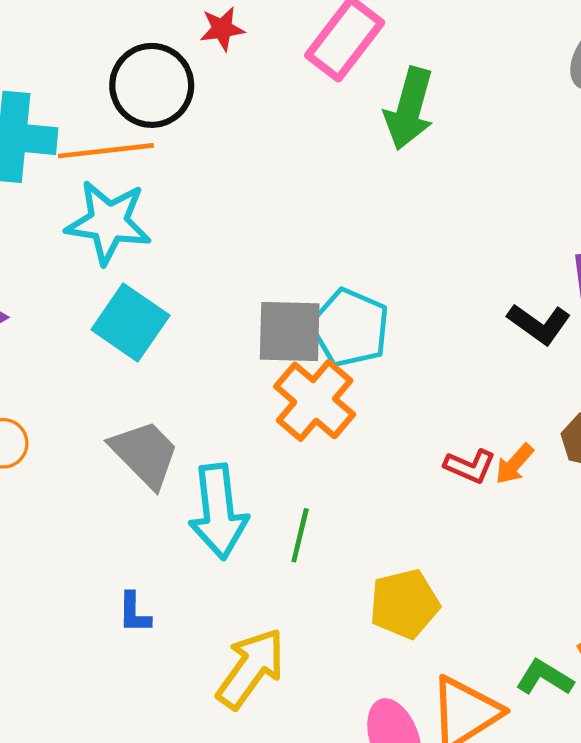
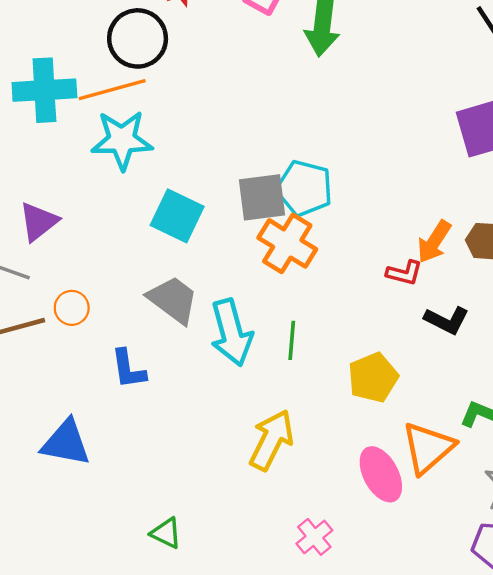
cyan square: (130, 323) -> (177, 216), moved
black L-shape: (539, 324) -> (447, 320), moved
orange arrow: (514, 464) -> (434, 242), moved, size x1.4
blue L-shape: (134, 613) -> (128, 369), moved, size x1.4

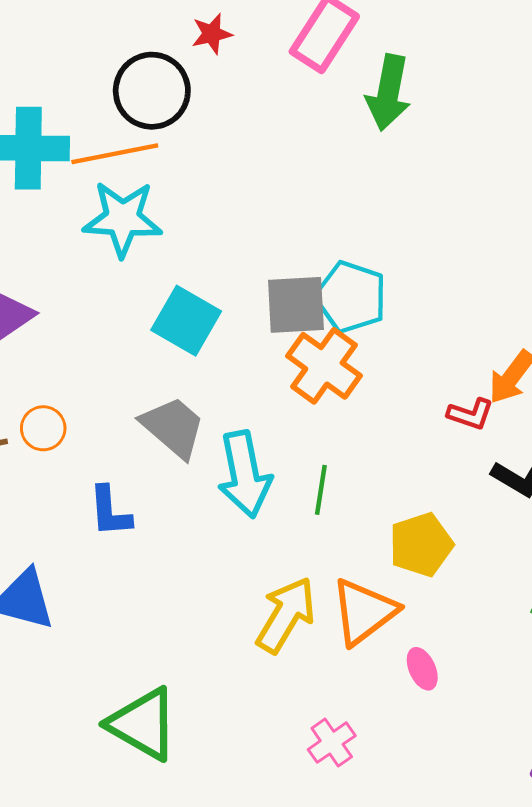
orange triangle: (428, 448) -> (364, 612), moved
pink ellipse: (381, 474) -> (422, 669), size x0.6
green triangle: (166, 533) -> (143, 724), size x1.8

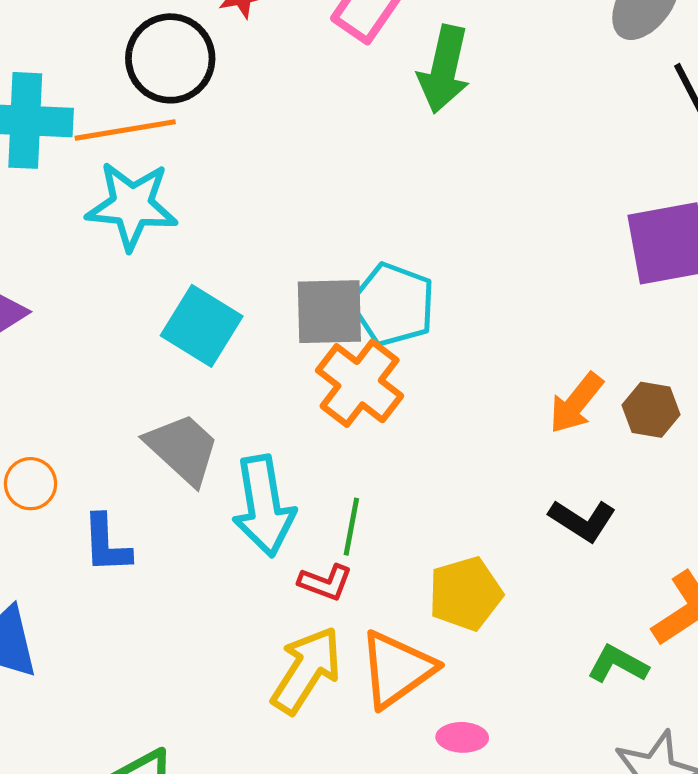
red L-shape: (470, 414) -> (325, 582), moved
orange circle: (43, 428) -> (31, 484), moved
pink ellipse: (422, 669) -> (462, 737), turned -66

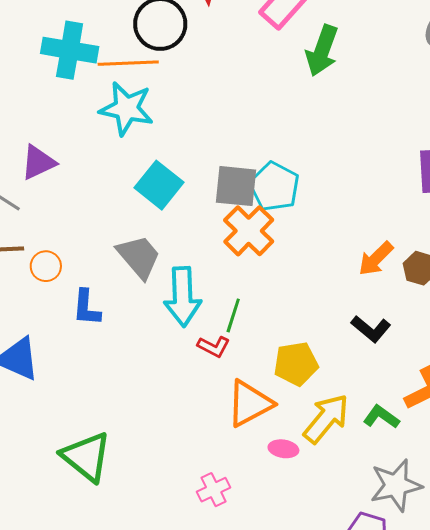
yellow arrow: (306, 670) -> (326, 419), moved

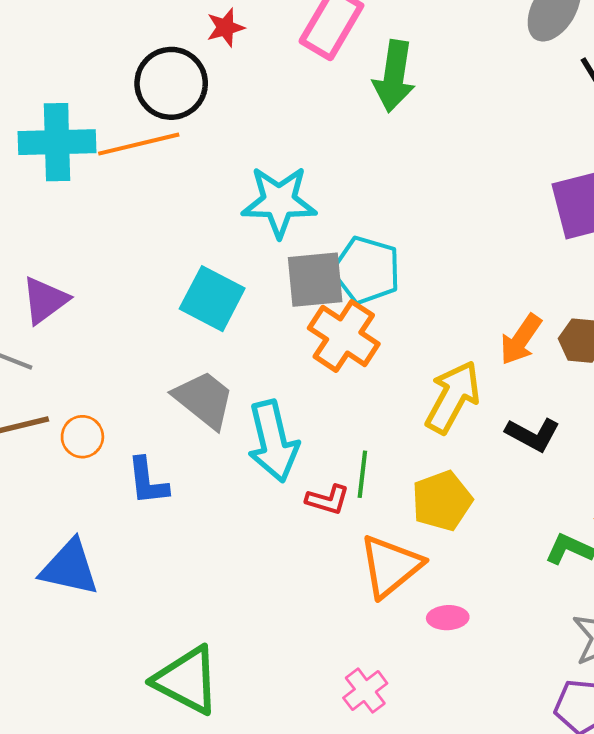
cyan star: (127, 109) -> (279, 202), moved
green line: (233, 315) -> (362, 474), moved
yellow arrow: (326, 419) -> (453, 397), moved

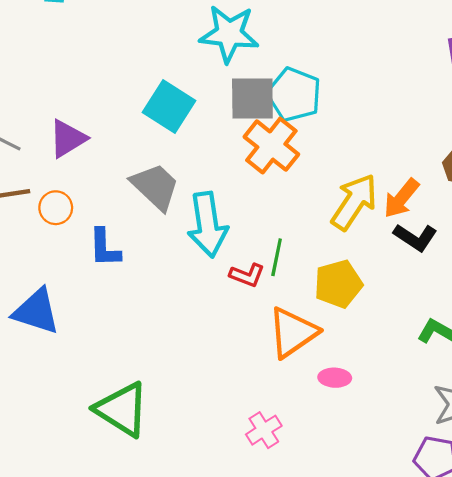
purple triangle: (45, 300) -> (68, 139), moved
orange arrow: (521, 340) -> (401, 198), moved

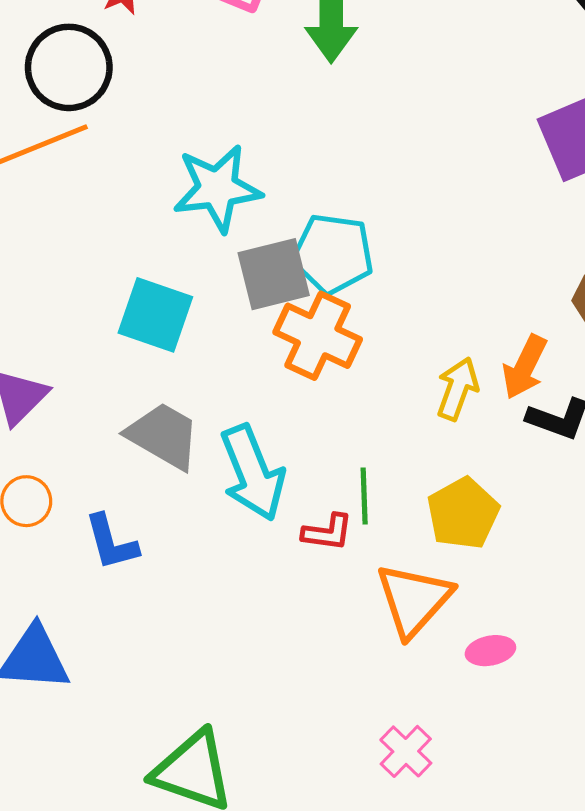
yellow arrow: (354, 202) -> (457, 389), size x0.7

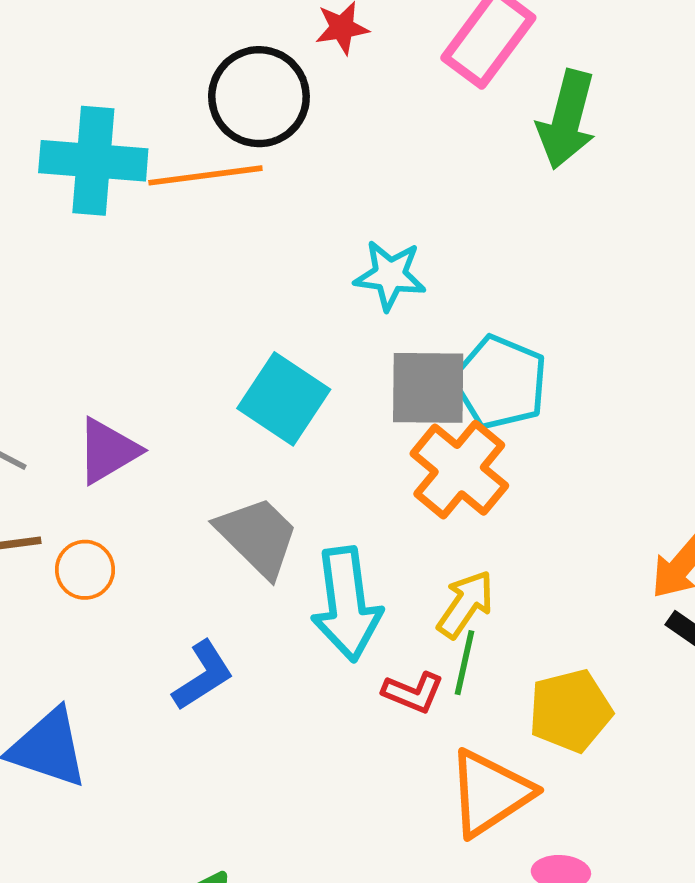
cyan star: (217, 188) -> (390, 275), size x0.7
yellow arrow: (457, 389) -> (465, 604), moved
blue L-shape: (111, 542) -> (203, 676), moved, turned -122

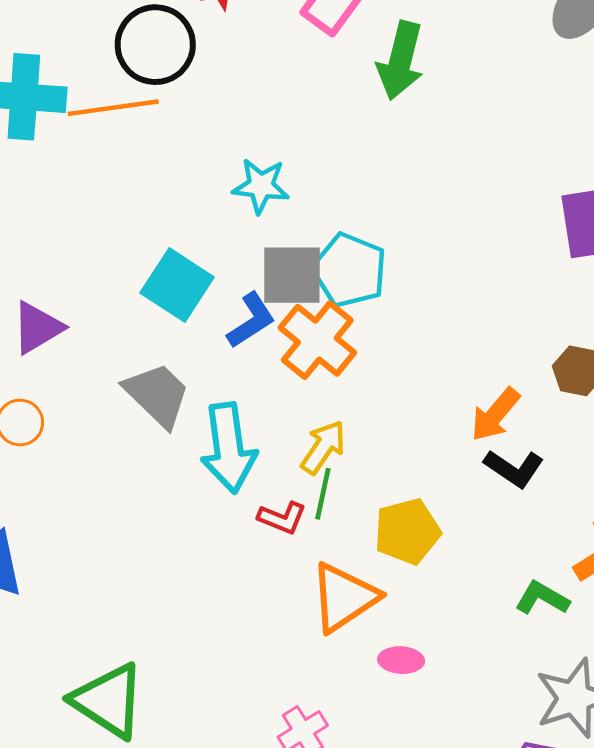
blue L-shape: (203, 676) -> (251, 320), moved

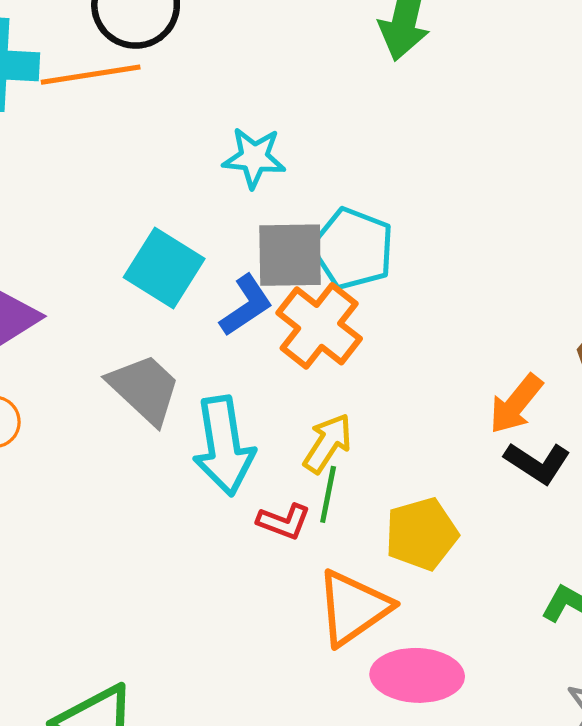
pink ellipse: (401, 660) -> (417, 675), size x1.8

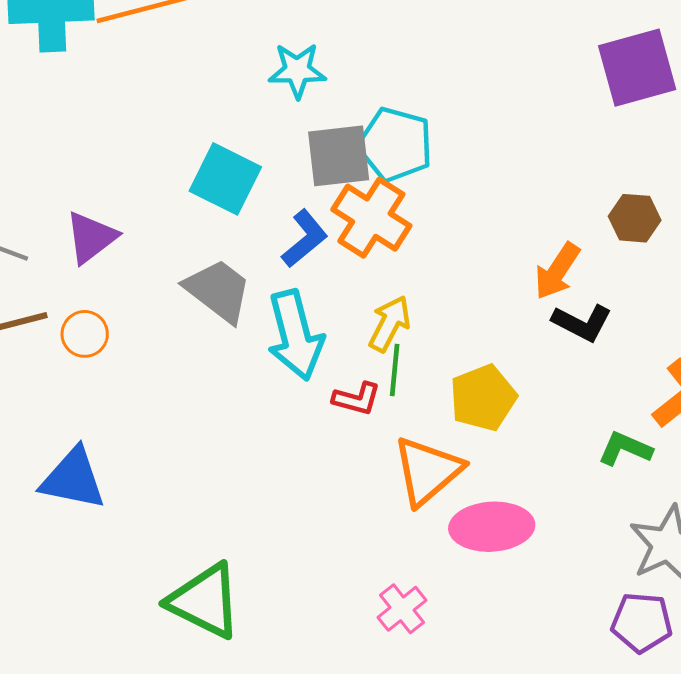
blue L-shape: (246, 305) -> (305, 239), moved

